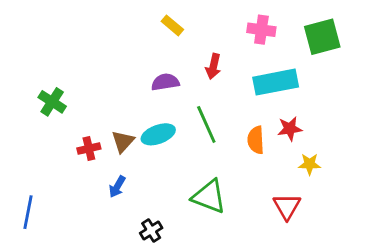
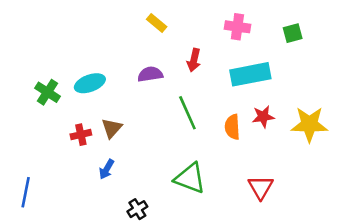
green square: (322, 37) -> (293, 33), size x0.6
cyan ellipse: (158, 134) -> (90, 83), moved
yellow star: (310, 164) -> (309, 124), moved, size x1.8

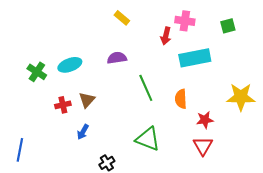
red arrow: (194, 60) -> (166, 36), moved
red star: (263, 117) -> (205, 120), moved

